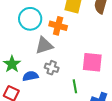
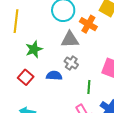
blue semicircle: (30, 76) -> (54, 76), moved

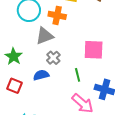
gray cross: (71, 63) -> (53, 58), turned 32

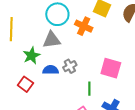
gray triangle: (44, 36) -> (52, 40), moved
blue semicircle: (41, 75) -> (51, 70), moved

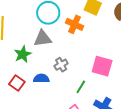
blue semicircle: (51, 70) -> (41, 78), moved
green line: (89, 89) -> (81, 87), turned 32

